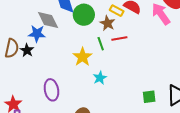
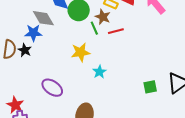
green line: (101, 44) -> (94, 28), moved
yellow star: (82, 57) -> (81, 52), turned 30
purple ellipse: (51, 90) -> (52, 88), turned -40

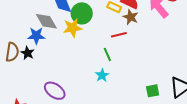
brown star: (103, 17) -> (131, 17), moved
green line: (94, 28) -> (107, 54), moved
yellow star: (81, 52) -> (73, 28), moved

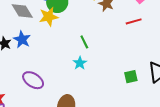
red line: (119, 35) -> (134, 21), moved
blue star: (36, 36) -> (22, 39), moved, turned 30

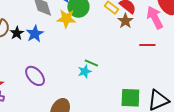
green line: (84, 42) -> (91, 63), moved, turned -56
green square: (131, 77) -> (130, 98), size x1.5

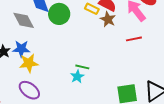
yellow star: (66, 19) -> (29, 63), moved
blue star: (35, 34) -> (21, 49), turned -30

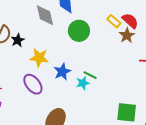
green circle: (59, 14) -> (79, 31), moved
blue star: (21, 49) -> (62, 72), moved, turned 30

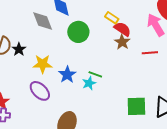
red semicircle: (130, 21) -> (122, 29), moved
brown star: (127, 35) -> (122, 42), moved

